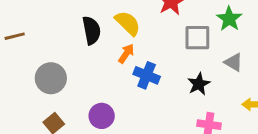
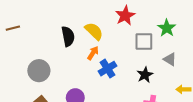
brown line: (15, 36) -> (13, 28), moved
blue cross: (147, 75) -> (107, 69), turned 36

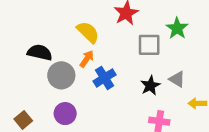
black semicircle: (68, 36) -> (40, 52), moved, turned -66
gray triangle: (170, 59) -> (177, 79), moved
gray circle: (39, 71) -> (61, 75), moved

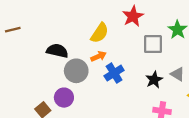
yellow semicircle: (88, 32) -> (100, 33), turned 80
orange arrow: (87, 59) -> (98, 56), turned 32
purple circle: (65, 114) -> (64, 98), moved

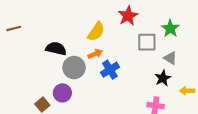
gray triangle: (177, 74) -> (170, 58), moved
black star: (154, 80) -> (163, 78), moved

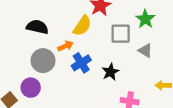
yellow semicircle: (96, 32) -> (82, 26), moved
black semicircle: (56, 49) -> (37, 27), moved
black star: (163, 78) -> (110, 72), moved

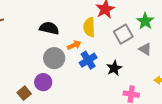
yellow semicircle: (82, 26) -> (89, 27), turned 144
gray square: (121, 34) -> (123, 34), turned -30

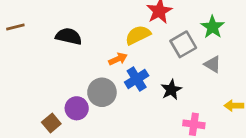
yellow semicircle: (89, 27) -> (138, 35), turned 66
black semicircle: (49, 28) -> (69, 36), moved
gray circle: (54, 58) -> (102, 92), moved

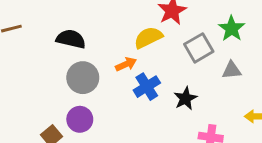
gray triangle: (213, 64) -> (232, 70), turned -36
gray circle: (102, 92) -> (83, 78), moved

